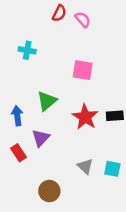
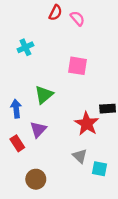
cyan cross: (27, 50) -> (25, 47), turned -35
red star: (85, 117) -> (87, 124), moved
cyan square: (112, 169) -> (99, 169), moved
brown circle: (49, 191) -> (36, 179), moved

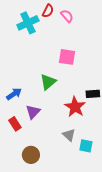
cyan cross: (25, 47) -> (28, 23), moved, size x1.5
green triangle: (44, 95) -> (48, 82), moved
blue arrow: (16, 109) -> (14, 94), turned 63

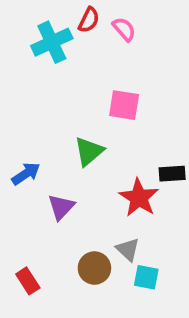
red rectangle: (15, 124) -> (28, 281), moved
cyan square: (86, 146) -> (146, 277), moved
brown circle: (31, 155) -> (94, 268), moved

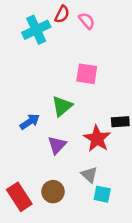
blue arrow: (26, 174) -> (30, 122), moved
purple triangle: (61, 207) -> (57, 145), moved
brown circle: (94, 268) -> (53, 192), moved
red rectangle: (28, 281) -> (19, 197), size x1.5

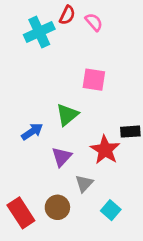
gray triangle: (89, 175) -> (84, 183), moved, turned 30
cyan square: (102, 194) -> (111, 210), turned 30

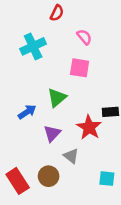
pink semicircle: (94, 22) -> (84, 37), moved
cyan cross: (39, 32) -> (33, 46), moved
gray triangle: (84, 183) -> (71, 156), turned -35
cyan square: (111, 210) -> (107, 179), moved, turned -35

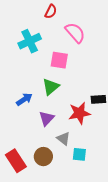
pink semicircle: (84, 37) -> (75, 33), size x1.5
pink square: (80, 68) -> (59, 60), moved
red star: (89, 127) -> (79, 113), turned 30
cyan square: (107, 179) -> (79, 154), moved

